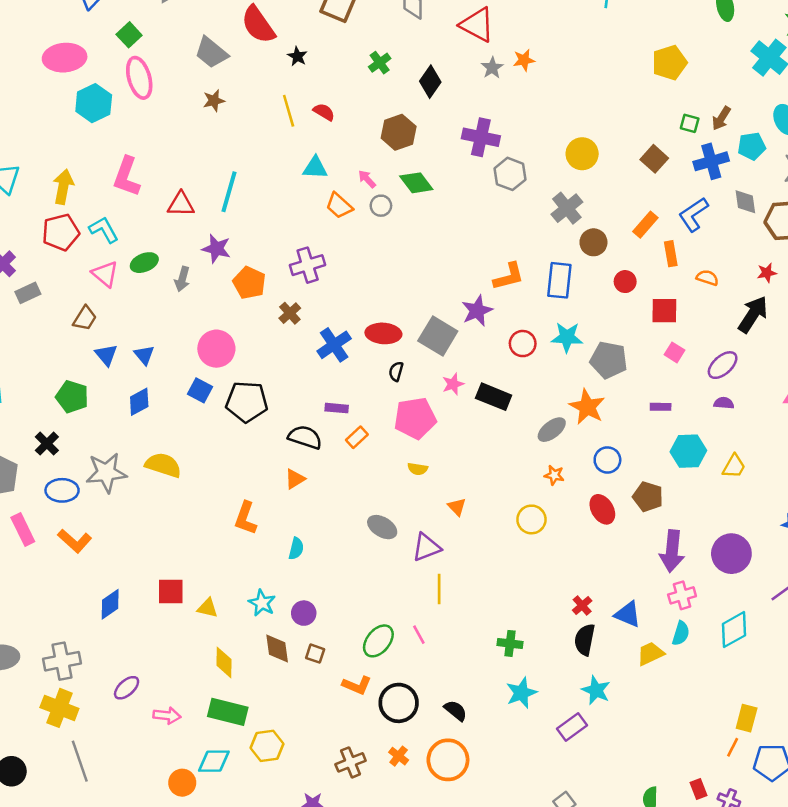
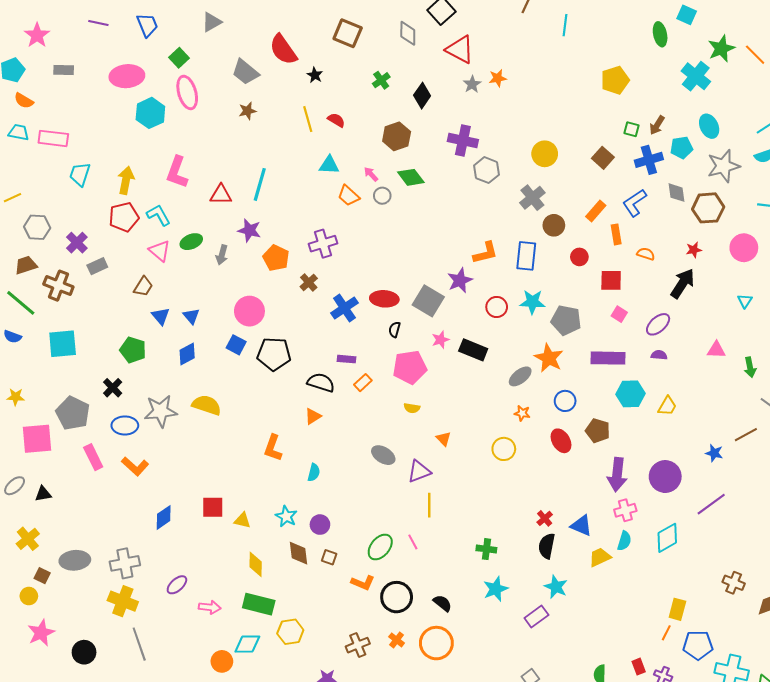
purple rectangle: (661, 407) -> (608, 358), size x2.0

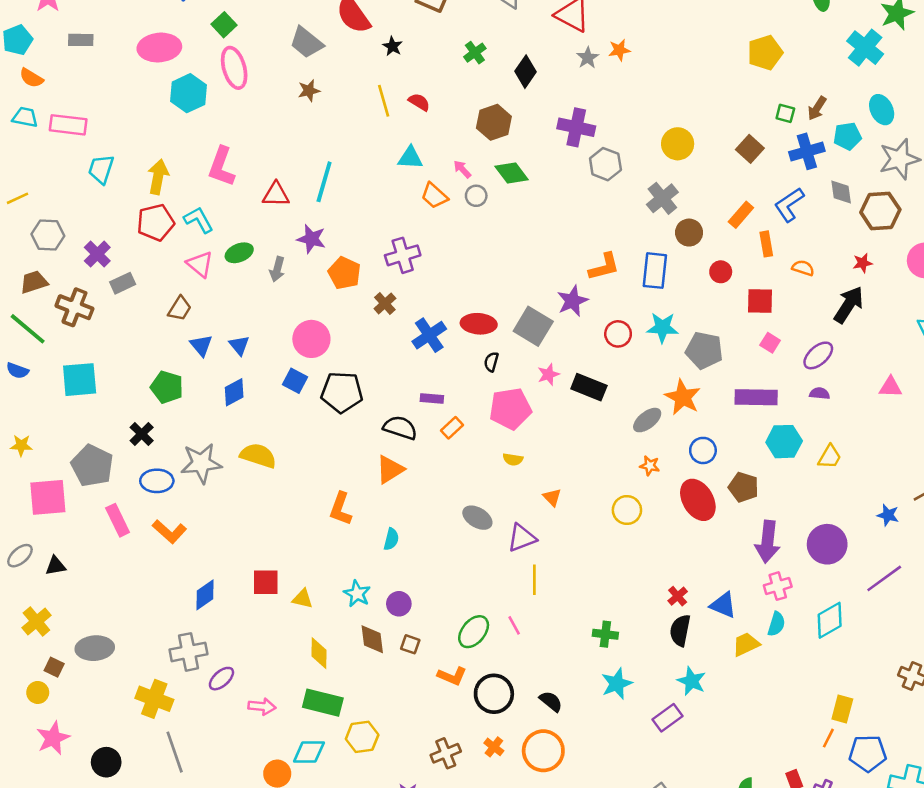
orange triangle: (313, 416) -> (390, 469), size x1.4
red ellipse: (561, 441) -> (698, 500), size x1.4
gray cross: (125, 563) -> (189, 652), moved

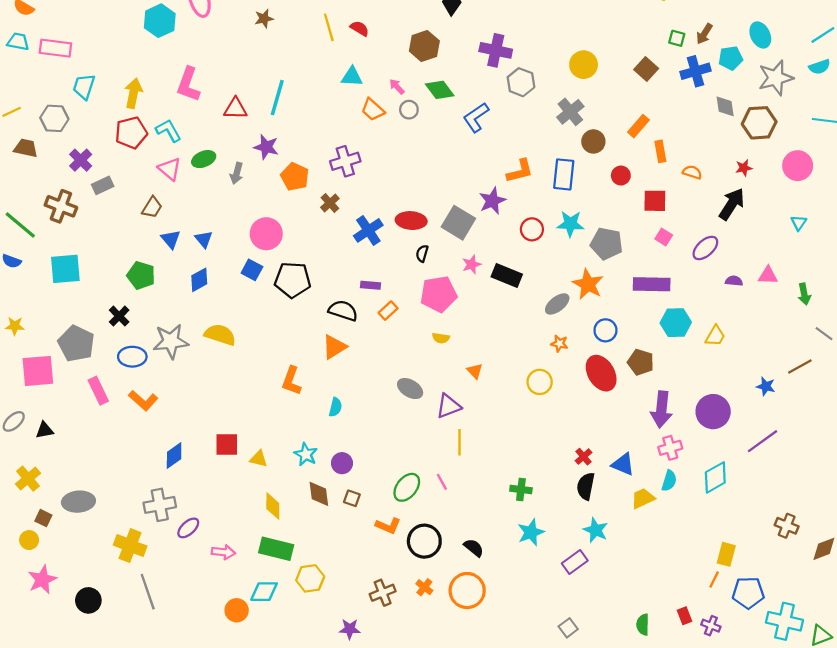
blue L-shape: (789, 205) -> (476, 117), moved
gray hexagon: (48, 235) -> (54, 118), moved
brown trapezoid: (34, 282) -> (26, 148), moved, turned 30
purple semicircle: (820, 393) -> (734, 281), moved

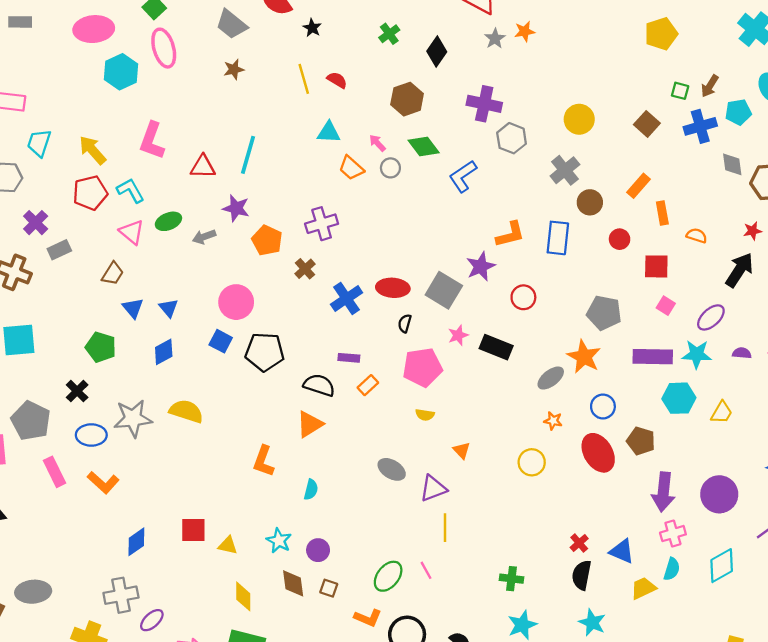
yellow arrow: (133, 93) -> (93, 150), turned -52
gray arrow: (237, 173) -> (204, 237), turned 55
cyan star: (570, 224) -> (697, 354), moved

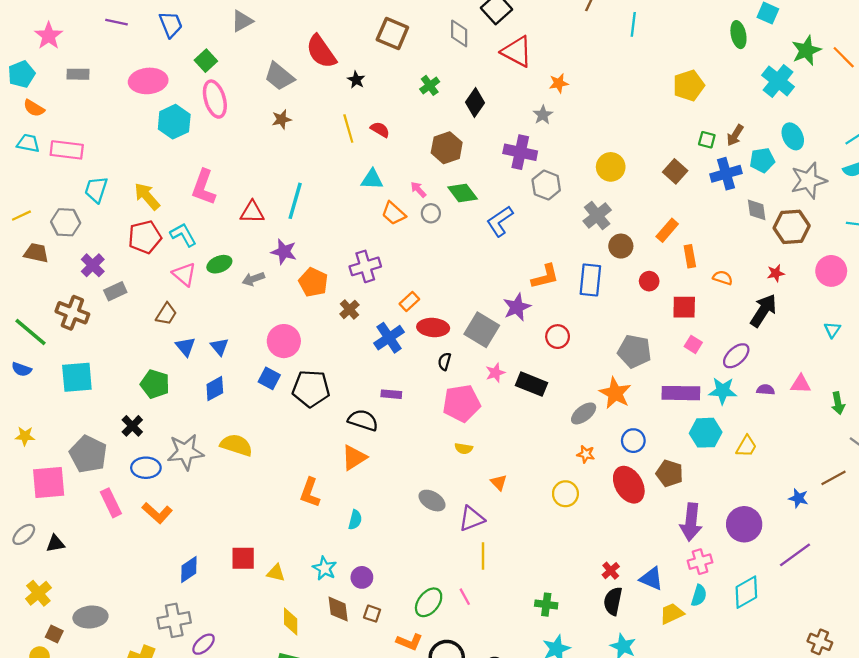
gray star: (495, 39) -> (543, 115), moved
orange rectangle: (368, 385) -> (409, 301), moved

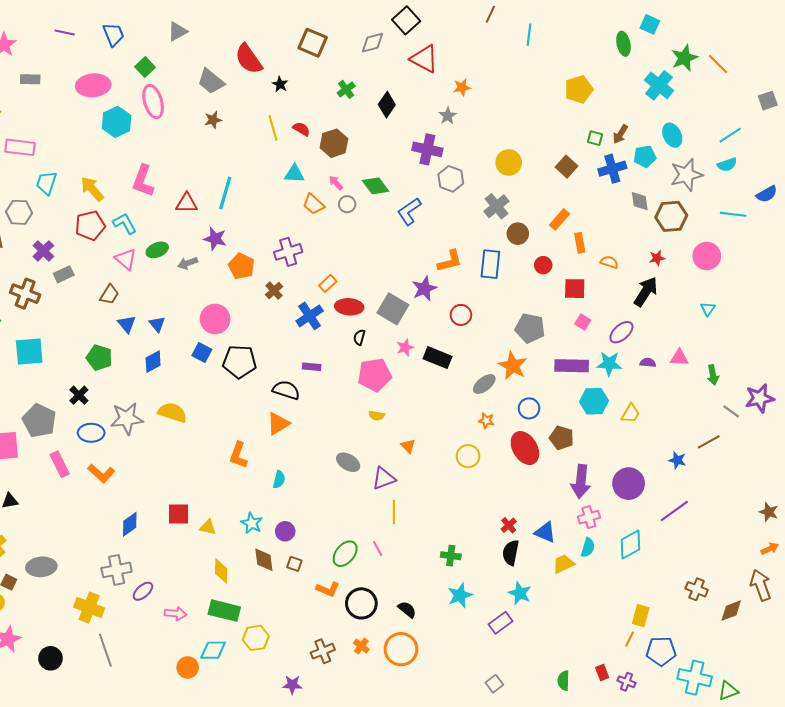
gray diamond: (459, 33) -> (373, 43), turned 75
brown hexagon: (447, 148) -> (334, 143), moved

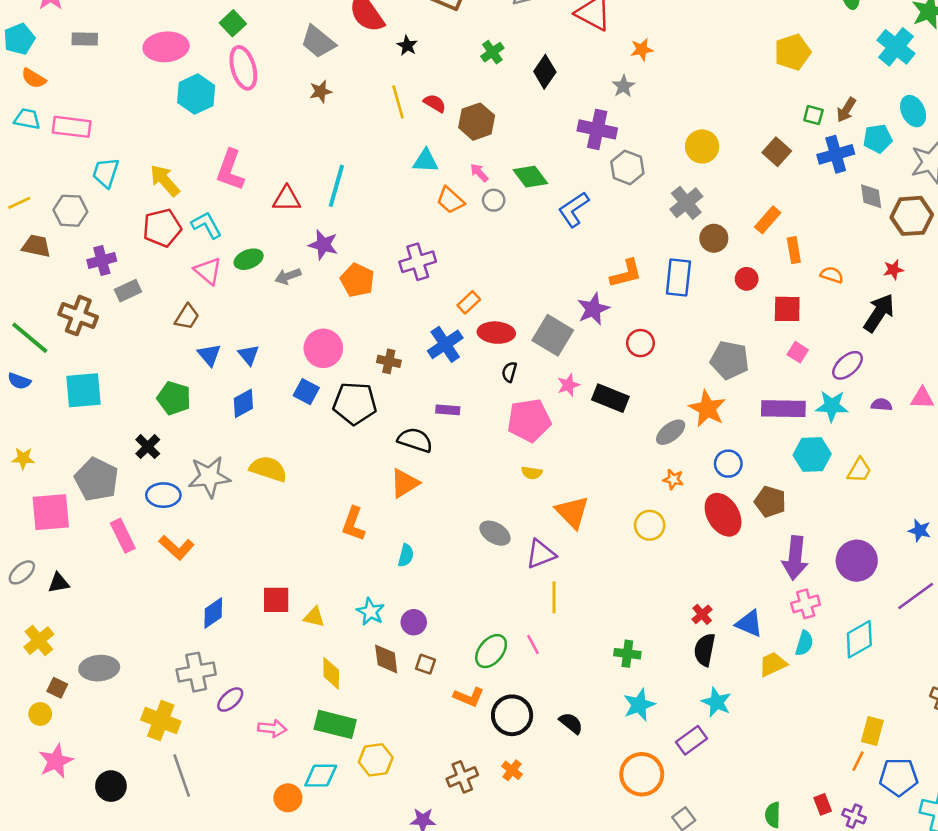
purple cross: (43, 251) -> (102, 260), turned 30
brown cross: (274, 291) -> (389, 361), moved, turned -36
orange triangle: (408, 446) -> (572, 512), size x1.8
orange circle: (401, 649) -> (642, 774), moved

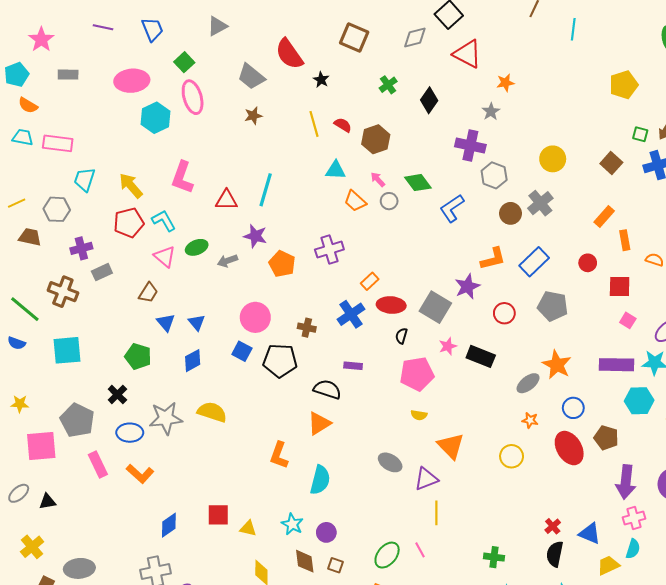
brown circle: (714, 238) -> (511, 213), moved
blue rectangle: (678, 278) -> (534, 262), turned 40
gray pentagon: (730, 360) -> (553, 306), moved
cyan semicircle: (406, 555) -> (320, 480), size x1.6

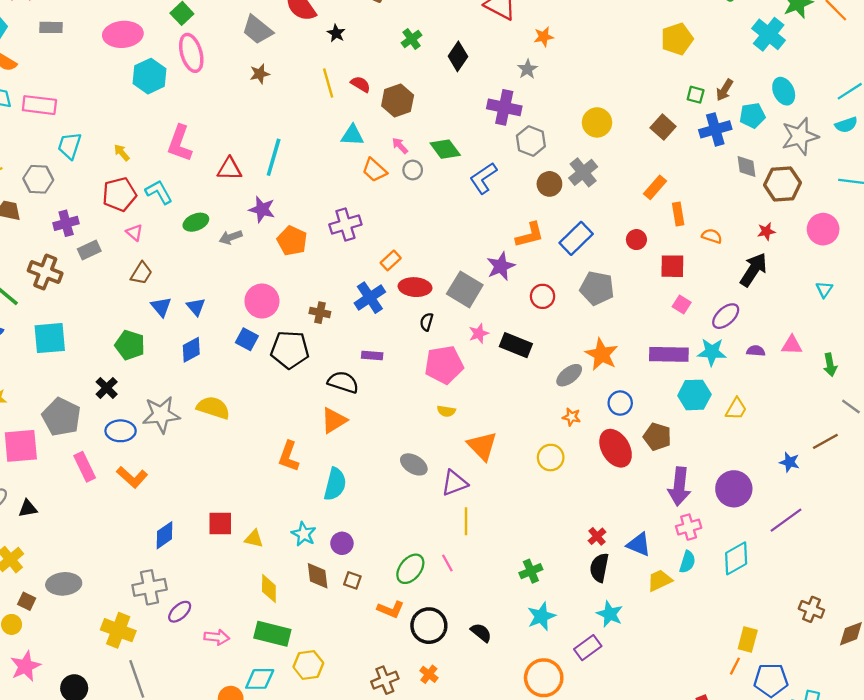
yellow arrow: (131, 186) -> (122, 153), size x0.6
pink triangle: (165, 257) -> (134, 233), moved, size x0.7
green cross: (494, 557) -> (531, 571), turned -30

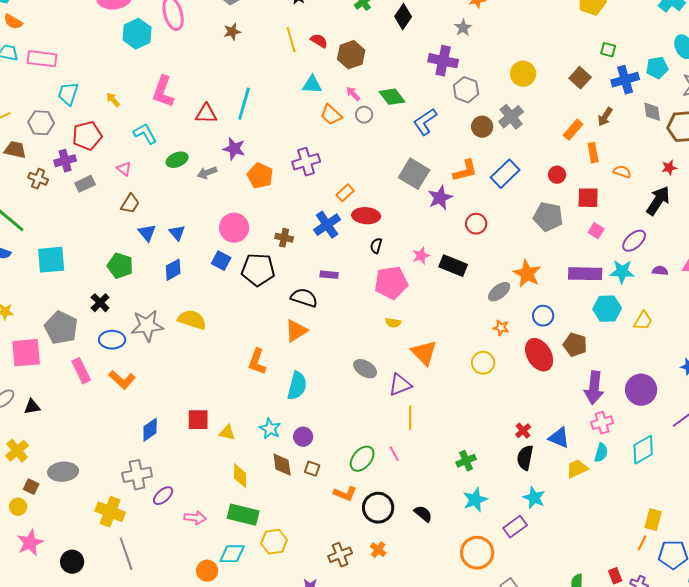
brown arrow: (725, 90) -> (605, 117), moved
red pentagon: (119, 194) -> (87, 136), moved
brown cross: (45, 272) -> (38, 179), moved, size x0.7
gray pentagon: (597, 288) -> (548, 217), moved
gray square: (465, 289) -> (414, 174), moved

